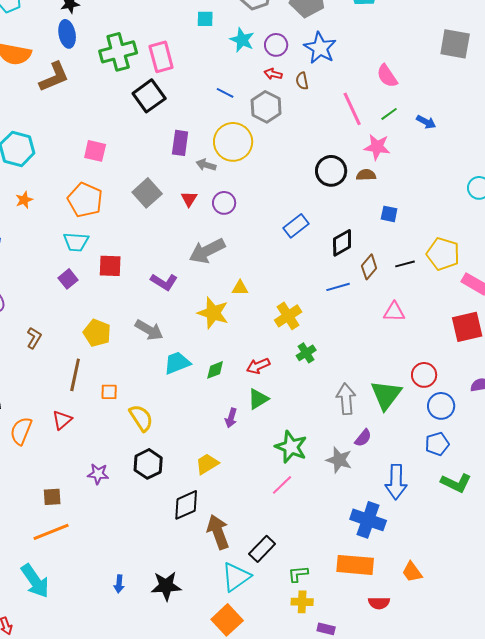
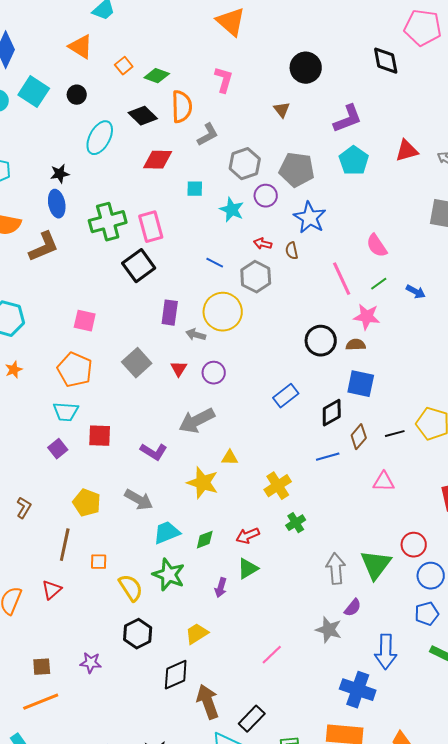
purple circle: (276, 45) -> (266, 196), moved
blue square: (389, 214) -> (361, 384), moved, size x1.6
green star: (291, 447) -> (169, 575), moved
purple star: (98, 474) -> (91, 663), moved

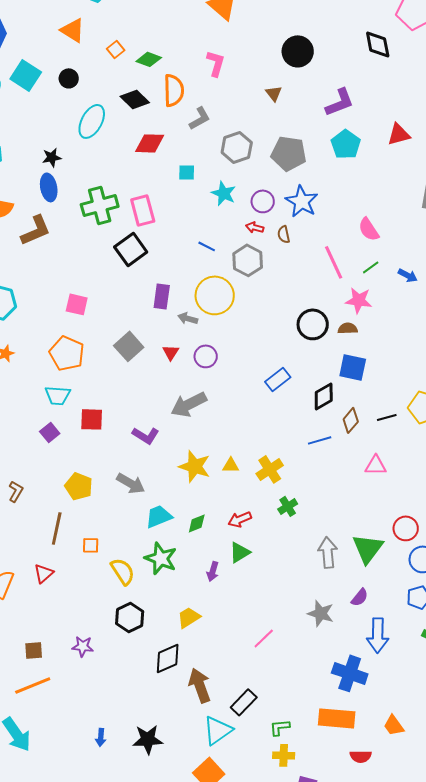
purple circle: (266, 196) -> (263, 201), moved
yellow triangle: (230, 458) -> (231, 465), moved
purple semicircle: (353, 608) -> (360, 597), moved

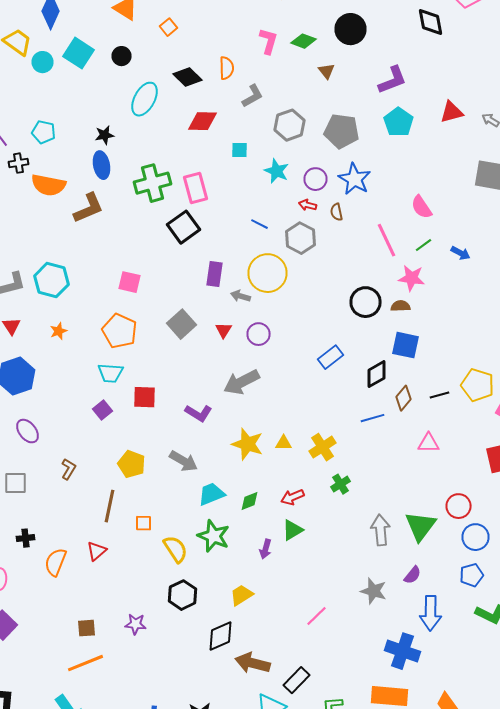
green diamond: (149, 59) -> (304, 41), moved
orange semicircle: (174, 90) -> (226, 68), size x0.7
brown arrow: (200, 685) -> (252, 663), turned -56

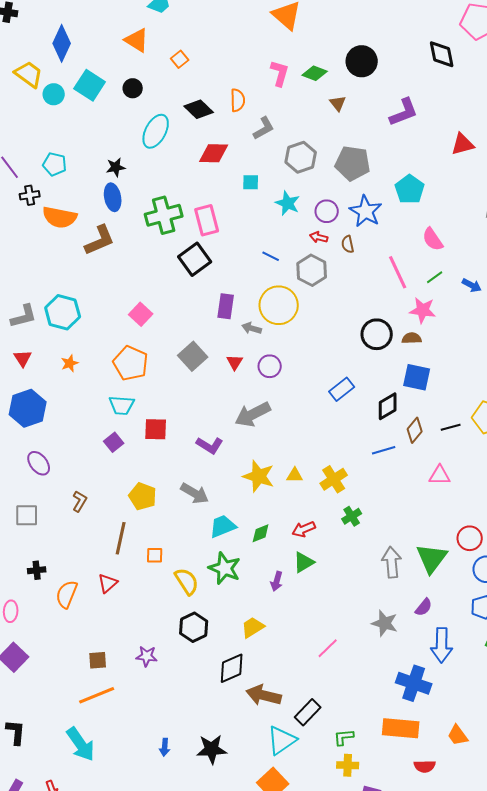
cyan pentagon: (398, 122) -> (410, 189), moved
pink square: (130, 282) -> (141, 314), turned 30

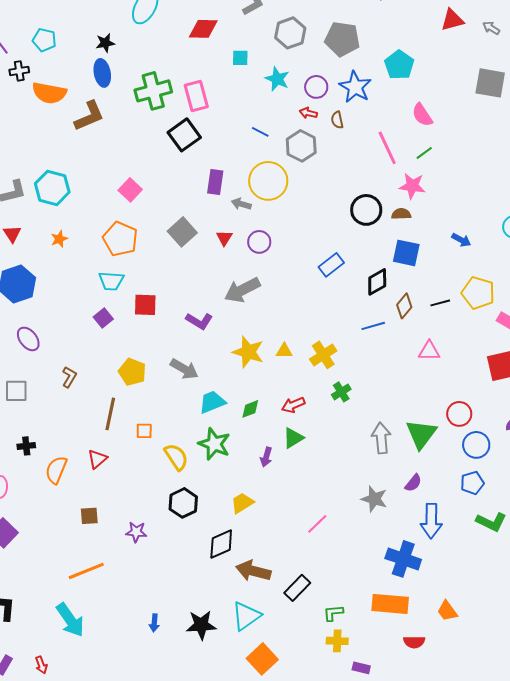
blue arrow: (472, 285) -> (461, 240), moved
brown square: (98, 660) -> (89, 516), moved
cyan triangle: (282, 740) -> (246, 616), moved

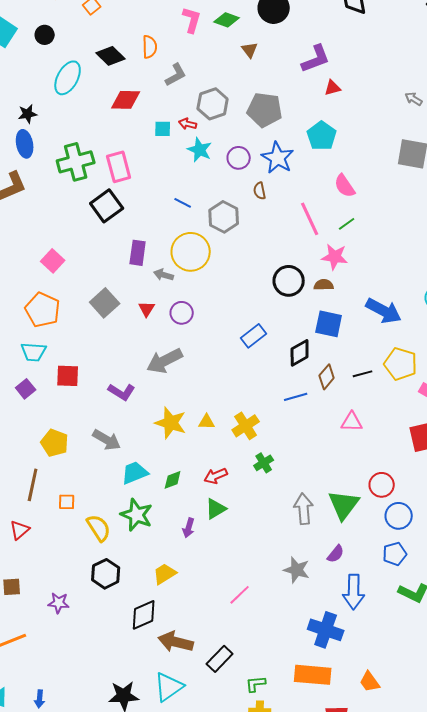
red triangle: (452, 20) -> (333, 88), moved, size x0.7
red arrow: (308, 113) -> (188, 124), moved
blue arrow: (461, 240) -> (384, 311), size x1.8
blue arrow: (154, 623) -> (40, 699), moved

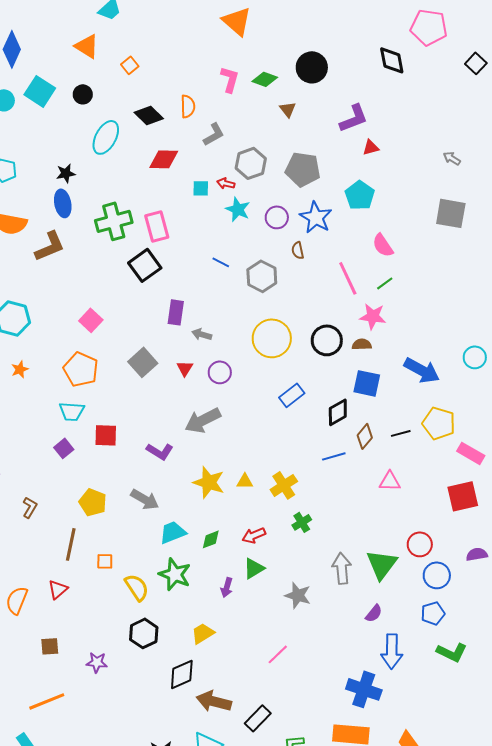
yellow circle: (191, 252) -> (272, 338), moved
gray star: (297, 570) -> (298, 595), moved

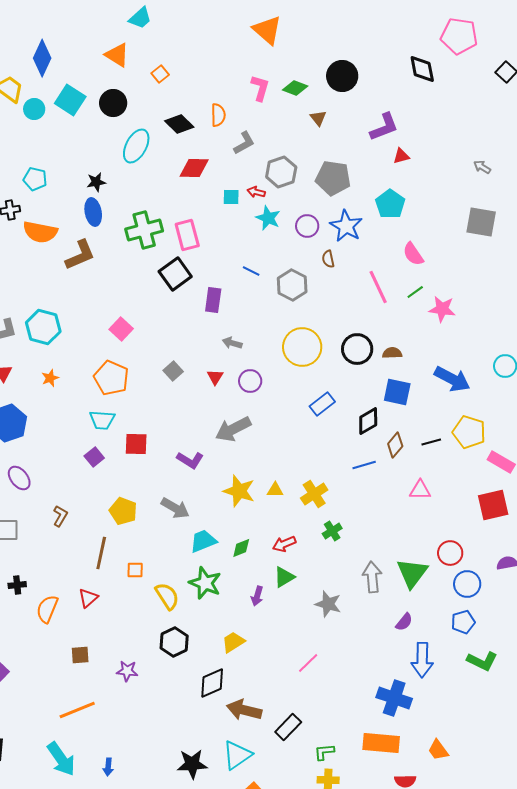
black circle: (83, 94) -> (113, 103), size x1.4
purple rectangle: (176, 312) -> (213, 300), moved
pink star: (373, 316) -> (442, 309), moved
gray square: (143, 362) -> (173, 371), size x0.7

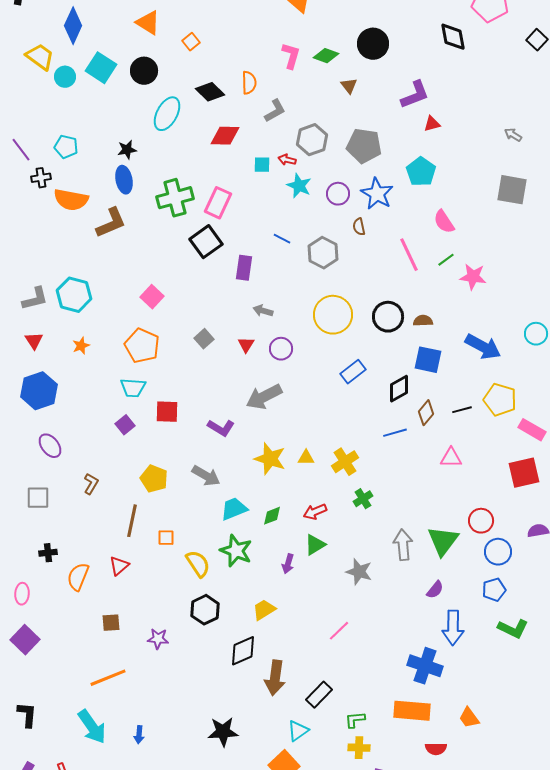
pink rectangle: (187, 235) -> (218, 203), turned 40
brown arrow: (244, 710) -> (275, 678), turned -96
cyan triangle: (237, 755) -> (298, 731), moved, size x0.7

